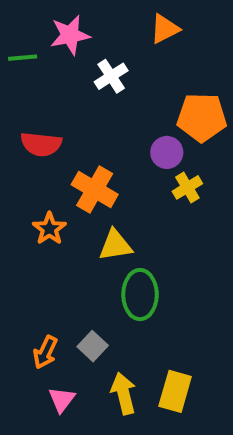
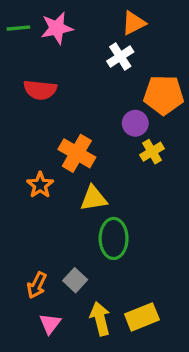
green line: (23, 58) -> (18, 28), moved
white cross: (111, 76) -> (120, 56), moved
red semicircle: (41, 144) -> (40, 90), moved
yellow rectangle: (175, 391) -> (142, 317), turned 52

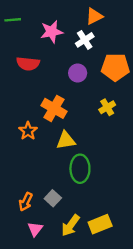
pink star: (57, 28) -> (52, 32), moved
purple circle: (135, 123) -> (78, 73), moved
yellow arrow: (100, 319) -> (71, 225), turned -130

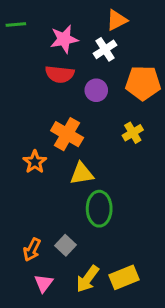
red semicircle: (28, 64) -> (60, 74), moved

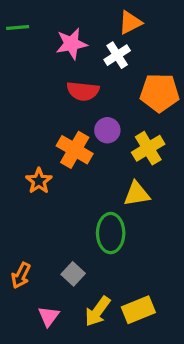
red semicircle: (60, 74) -> (83, 91), moved
purple circle: (96, 90) -> (107, 130), moved
yellow cross: (133, 133) -> (148, 148), size x1.4
yellow triangle: (82, 174) -> (137, 194), moved
orange arrow: (32, 250) -> (21, 275), moved

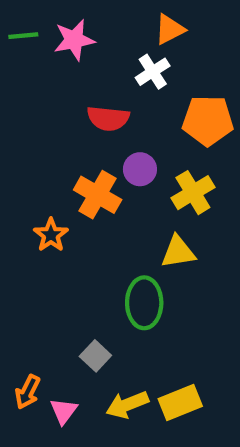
pink star: (71, 44) -> (74, 40), moved
orange arrow: (21, 275) -> (28, 392), moved
yellow arrow: (98, 311) -> (127, 405), turned 32

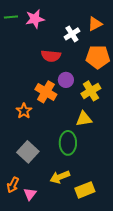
orange triangle: (170, 29) -> (95, 24), moved
gray square: (95, 356) -> (28, 152), moved, size x1.5
yellow arrow: (127, 405) -> (60, 177), moved

